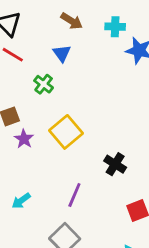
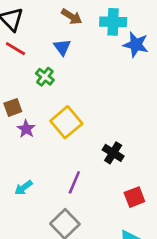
cyan cross: (115, 27) -> (113, 22), size x1.4

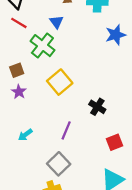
blue star: (136, 45) -> (116, 35), moved, turned -30
green cross: (45, 77) -> (42, 46), size x1.6
purple star: (26, 129) -> (19, 92), moved

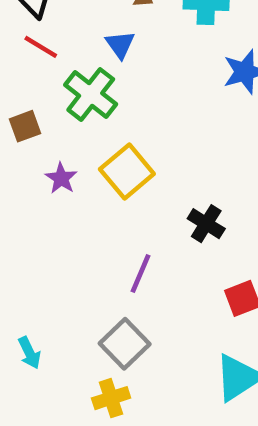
brown square: (17, 70) -> (25, 126), moved
purple star: (19, 92) -> (61, 178), moved
cyan arrow: (25, 135) -> (29, 353), moved, turned -80

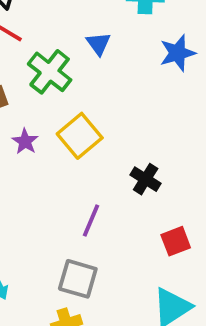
blue triangle: (120, 45) -> (99, 44), moved
gray square: (125, 344) -> (78, 279), turned -30

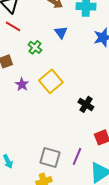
green cross: (50, 72) -> (35, 47), size x0.6
purple line: (91, 220) -> (77, 156), moved

